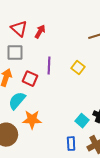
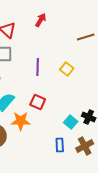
red arrow: (40, 32) -> (41, 20), moved
red square: (30, 79) -> (38, 102), moved

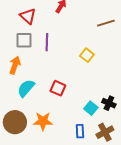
purple line: (38, 67) -> (47, 42), moved
orange star: (21, 121) -> (43, 121), moved

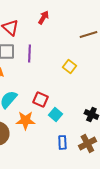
cyan square: (91, 108) -> (55, 114), moved
orange star: (43, 121) -> (25, 120), moved

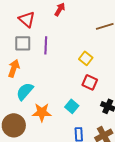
red square: (40, 99) -> (90, 82), moved

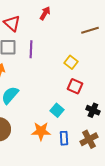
orange star: (42, 112) -> (41, 131), moved

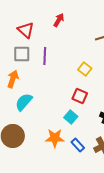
red square: (75, 86) -> (80, 96), moved
blue rectangle: (64, 138) -> (78, 145), turned -40

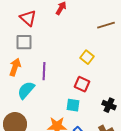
purple line: (45, 56) -> (44, 71), moved
cyan square: (71, 117) -> (73, 105), turned -32

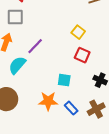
purple line: (44, 71) -> (35, 46), turned 42
red square: (82, 84) -> (82, 55), moved

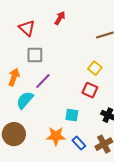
gray square: (15, 17) -> (35, 55), moved
yellow square: (78, 32) -> (95, 68), moved

